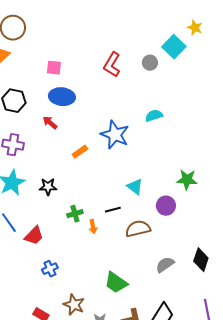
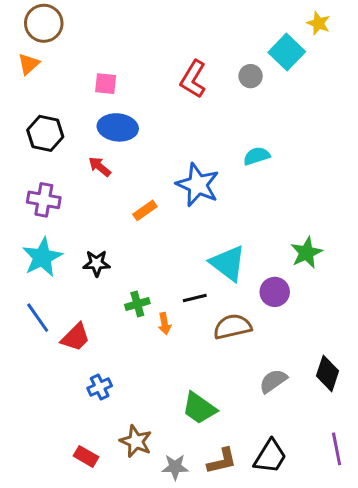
green star: (187, 180) -> (306, 253), turned -30
cyan triangle: (135, 187) -> (228, 263), size x1.5

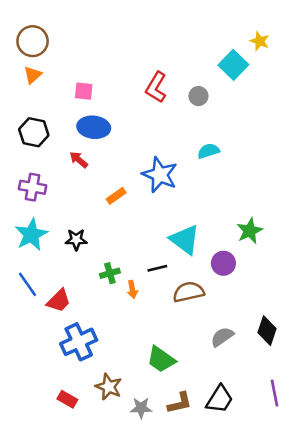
orange triangle: (29, 64) -> (33, 75), moved
gray circle: (251, 76) -> (198, 96), moved
blue cross: (100, 387) -> (79, 342), size x1.8

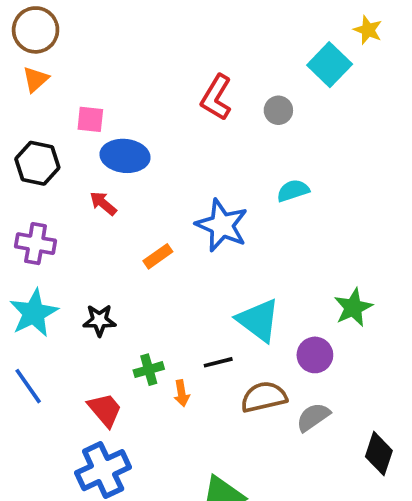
pink square: (84, 91) -> (90, 119), moved
red trapezoid: (59, 301) -> (105, 410), moved, turned -85
gray semicircle: (222, 337) -> (313, 417), moved

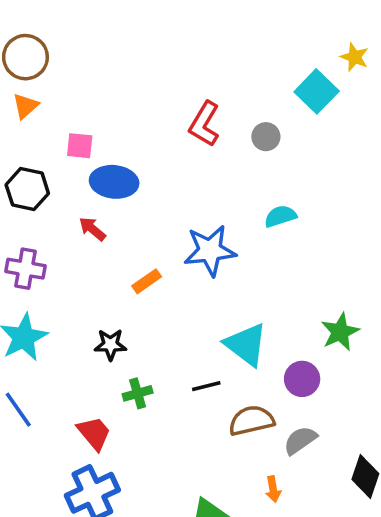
blue star: (222, 225) -> (210, 251), turned -30
black star: (99, 320) -> (110, 345), moved
orange arrow: (182, 393) -> (273, 489), moved

